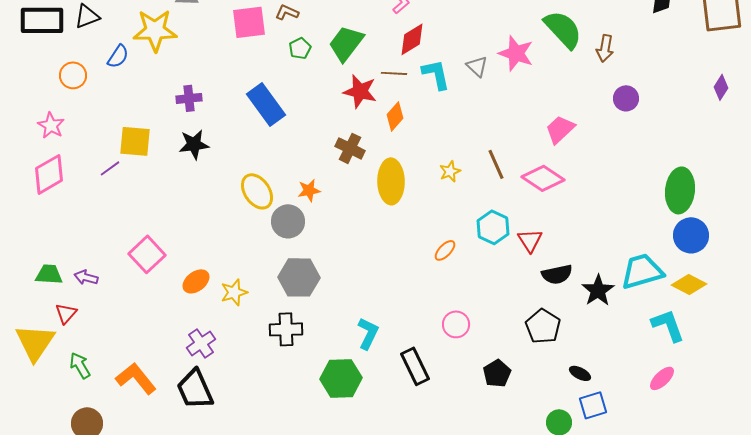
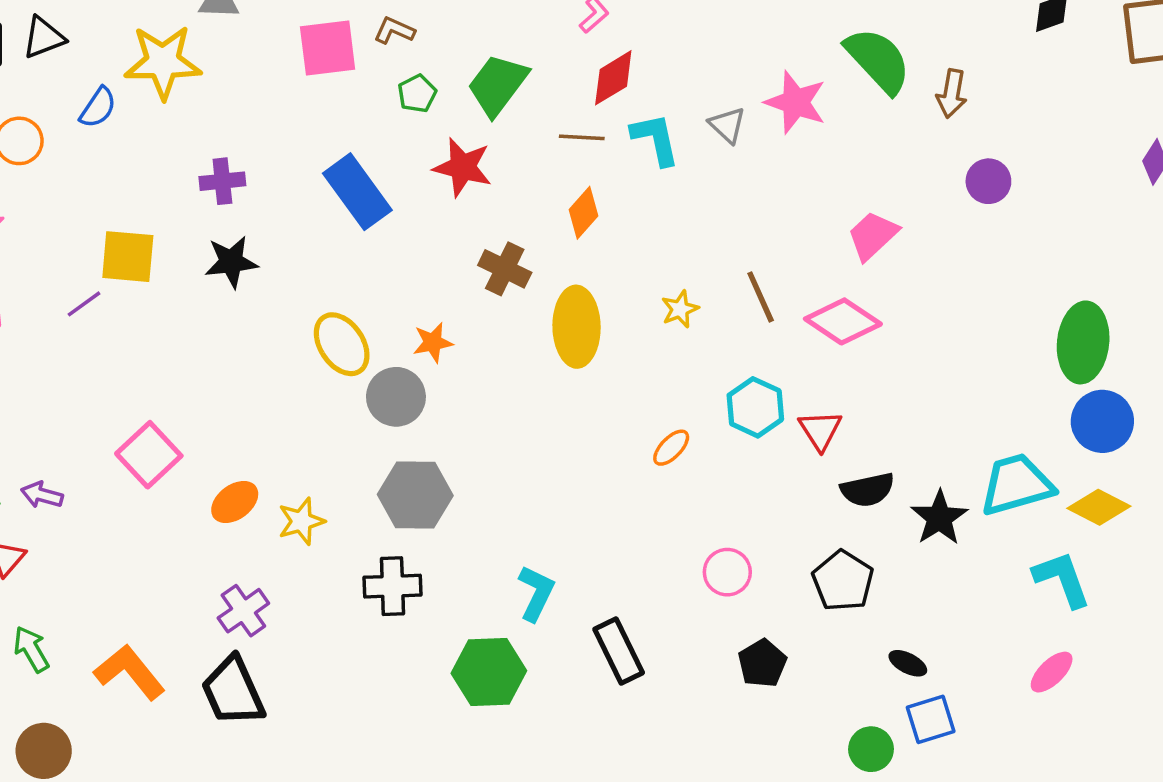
red star: (360, 91) -> (463, 167), moved
pink circle: (456, 324) -> (727, 572), moved

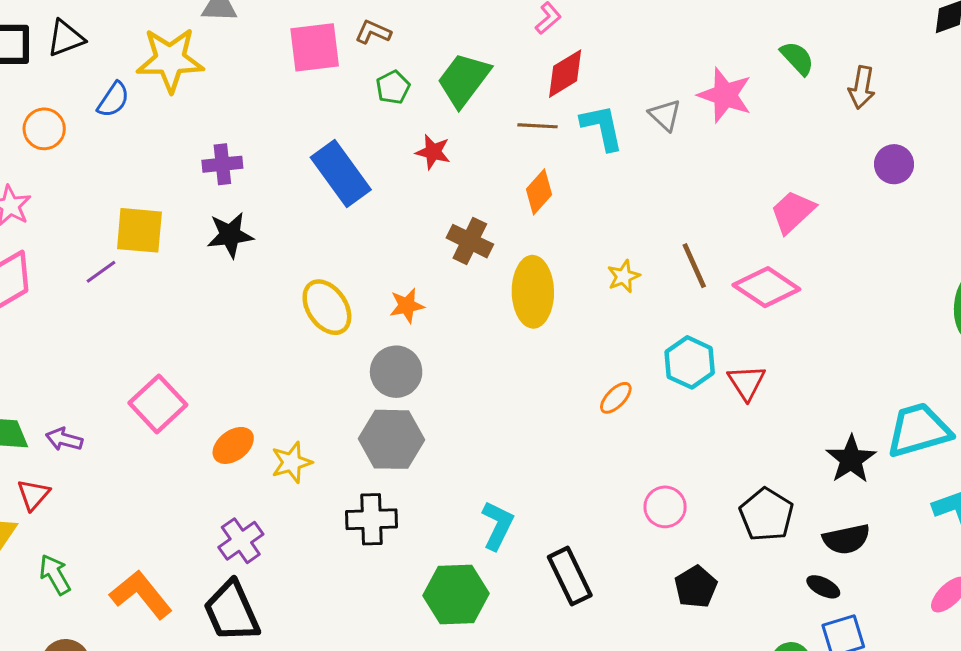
green semicircle: (878, 60) -> (797, 58), size x0.6
red star: (463, 167) -> (433, 152), size x0.7
gray circle: (396, 397) -> (396, 372), moved
black semicircle: (868, 490) -> (846, 539), moved

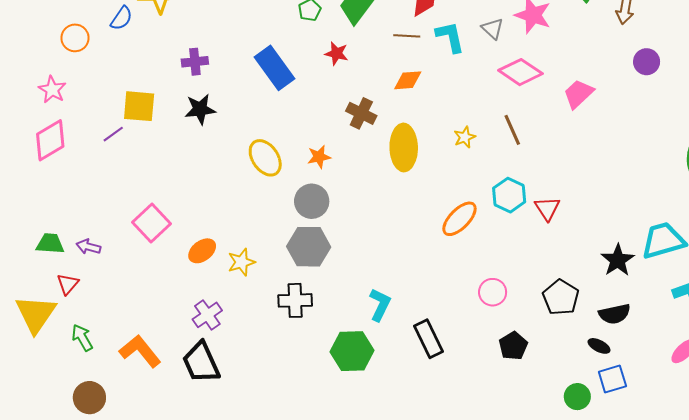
orange diamond: (539, 192) -> (408, 80), turned 44
pink diamond: (766, 287) -> (520, 72), moved
orange ellipse: (616, 398) -> (459, 219), size x1.6

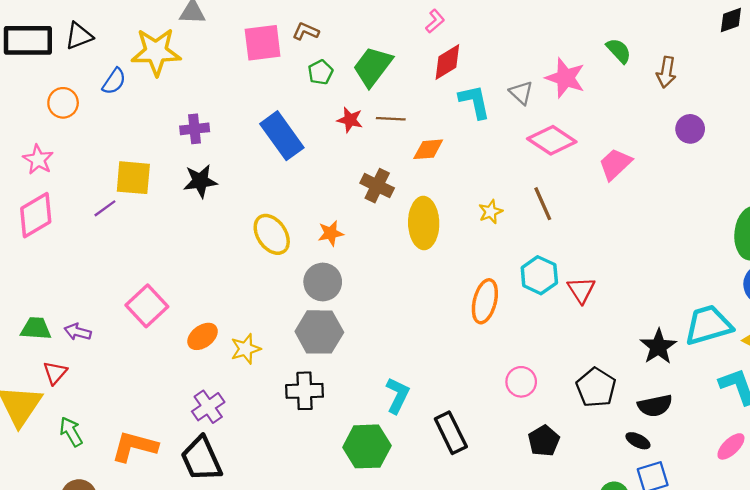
brown line: (407, 36) -> (391, 119), moved
orange ellipse: (459, 219) -> (485, 301), turned -30
orange L-shape: (140, 351) -> (134, 446), turned -36

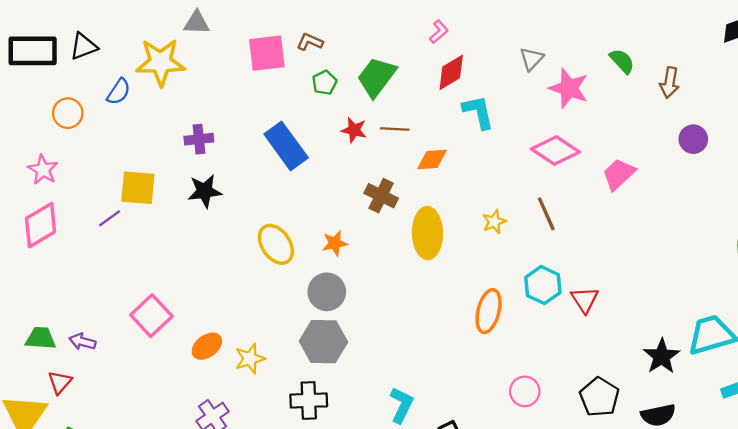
gray triangle: (521, 93) -> (532, 59), moved, turned 30

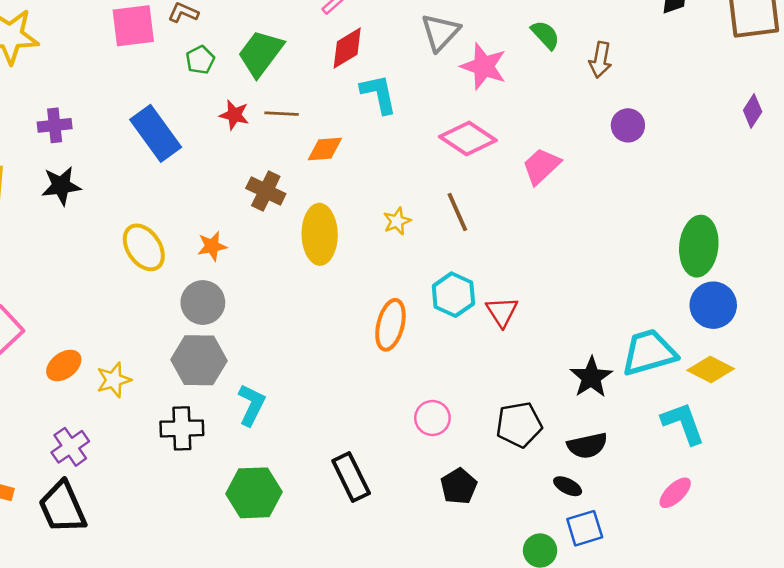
gray triangle: (532, 59) -> (440, 32), size x1.4
black pentagon: (599, 397) -> (519, 425), turned 30
cyan L-shape: (401, 405) -> (251, 405), moved

